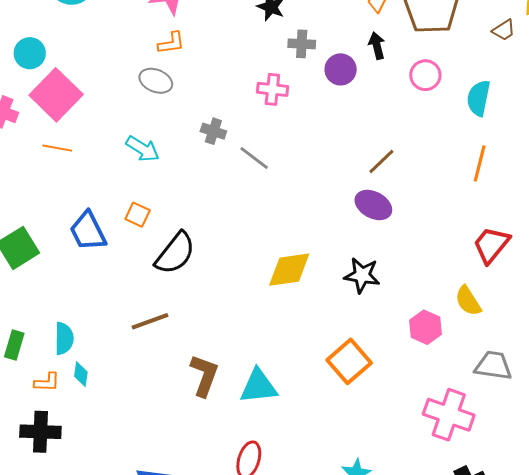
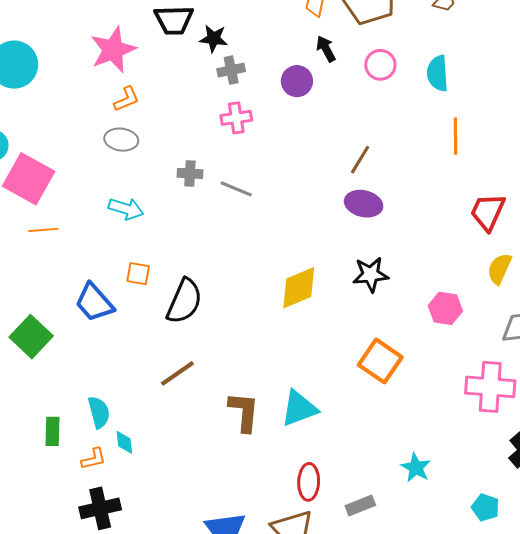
gray cross: (302, 44) -> (231, 70), moved
yellow semicircle: (468, 301) -> (499, 269), moved, turned 72

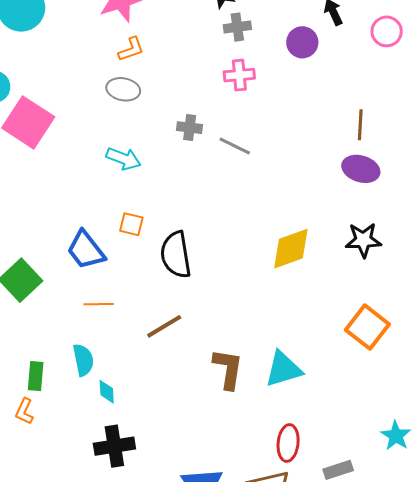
brown line: (360, 160) -> (360, 125), turned -32
orange line: (43, 230) -> (99, 304), moved
black semicircle: (184, 301) -> (176, 255), turned 144
orange L-shape: (94, 459) -> (24, 411), moved, turned 124
black cross: (100, 508) -> (114, 446), moved

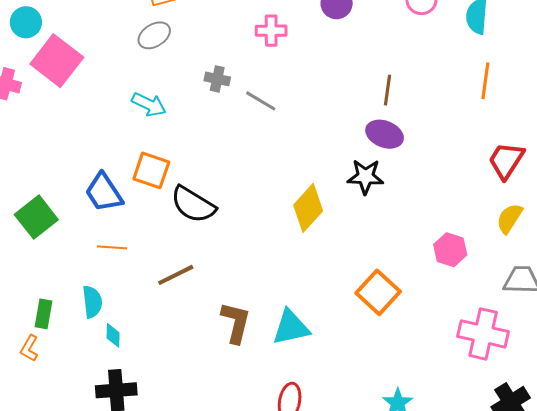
gray ellipse: (123, 89) -> (154, 35), turned -48
orange square: (131, 224) -> (151, 170), size x1.5
black star: (363, 240) -> (365, 177), moved
yellow diamond: (291, 249) -> (308, 208), turned -33
black semicircle: (176, 255) -> (193, 205), turned -54

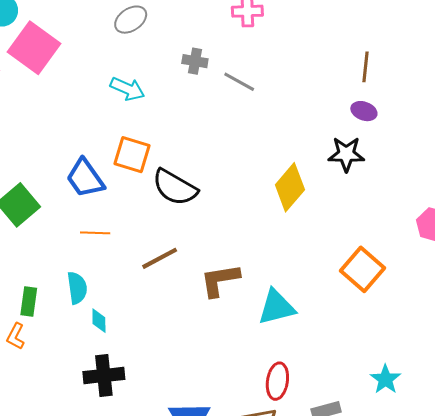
purple ellipse: (385, 134) -> (364, 111), size x0.7
brown L-shape: (236, 323) -> (220, 280), moved, turned -111

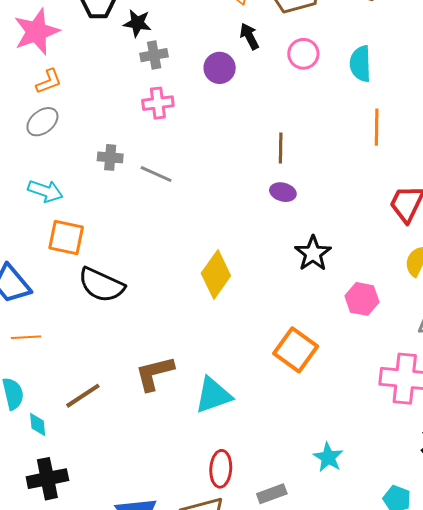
black star: (346, 154) -> (313, 253), moved, turned -30
orange square: (132, 155) -> (66, 237), moved
brown line: (160, 258) -> (83, 396), moved

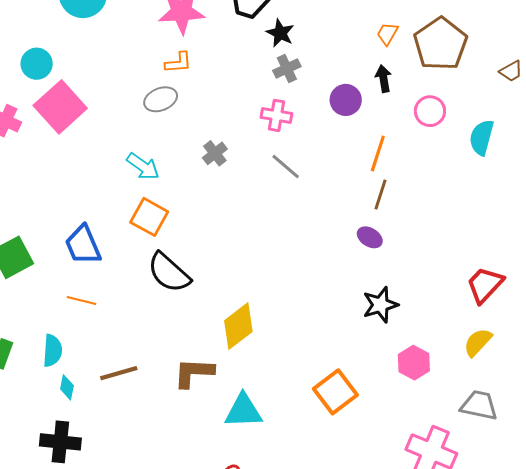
gray cross: (154, 55) -> (287, 68), turned -32
orange line: (377, 127) -> (378, 154), moved
gray cross: (110, 157) -> (215, 153), turned 30
gray line: (156, 174) -> (286, 166), moved
yellow diamond: (216, 274) -> (238, 326), moved

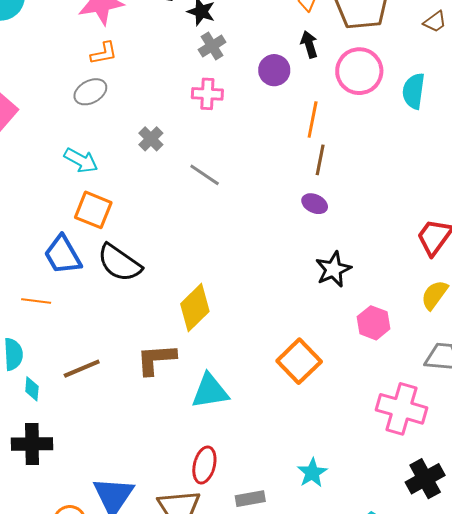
pink circle: (430, 111) -> (359, 71), size x1.5
gray line: (286, 166) -> (205, 175), moved
blue trapezoid: (83, 245) -> (63, 255), moved

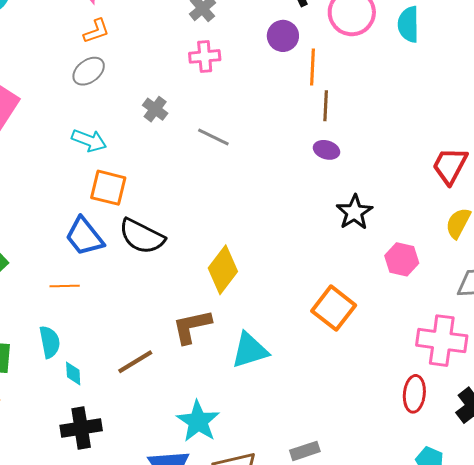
purple circle: (274, 70) -> (283, 36), moved
brown line: (82, 369) -> (135, 362), moved
red ellipse: (204, 465) -> (414, 394), moved
cyan star: (312, 473) -> (198, 421), moved, size x1.4

